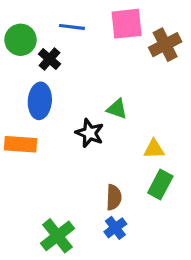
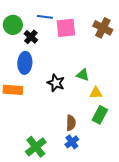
pink square: (127, 24) -> (66, 28), moved
brown cross: (165, 45) -> (103, 28), turned -36
green triangle: (117, 109) -> (83, 75), moved

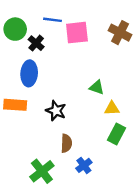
black star: (56, 83) -> (56, 111), moved
brown semicircle: (71, 123) -> (66, 143), moved

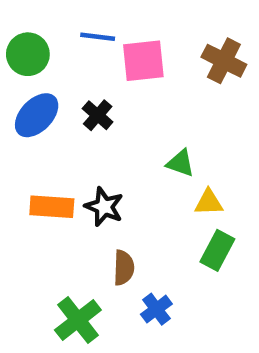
black cross: (36, 43) -> (98, 115), moved
blue ellipse: (29, 73) -> (37, 115), moved, turned 40
orange rectangle: (15, 105) -> (52, 207), moved

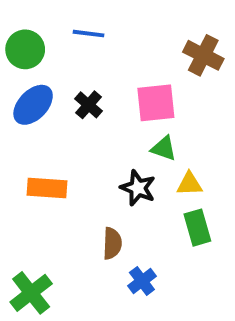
pink square: (143, 61) -> (156, 103), moved
black star: (104, 207) -> (138, 188), moved
green rectangle: (217, 250) -> (197, 228), turned -44
green cross: (78, 320) -> (31, 293), moved

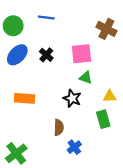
yellow triangle: (189, 184) -> (110, 96), moved

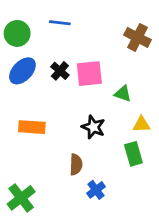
pink square: (82, 54) -> (89, 74), moved
green triangle: (86, 78) -> (123, 94), moved

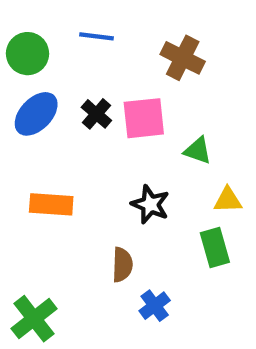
brown cross: (137, 37) -> (183, 58), moved

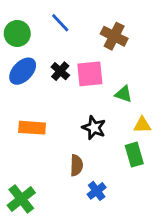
blue line: (96, 36) -> (60, 23), turned 40

